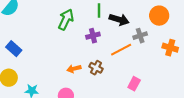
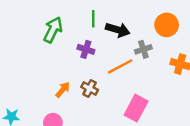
purple cross: (93, 36) -> (86, 49), turned 32
orange arrow: (74, 69) -> (63, 90), turned 144
pink rectangle: (134, 84) -> (136, 108), size x1.5

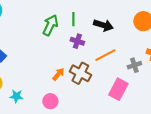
green line: (93, 19) -> (73, 19), moved
gray cross: (143, 49) -> (134, 65), moved
brown cross: (90, 88) -> (80, 73), size x1.5

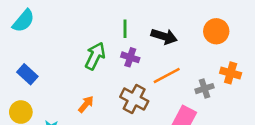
green arrow: (50, 25) -> (95, 56), moved
orange arrow: (58, 74) -> (86, 104), moved

